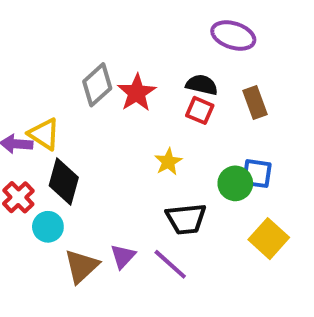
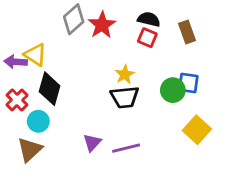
black trapezoid: (186, 219) -> (125, 97), moved
purple line: (170, 264) -> (126, 148), turned -56
brown triangle: (81, 266) -> (30, 150), moved

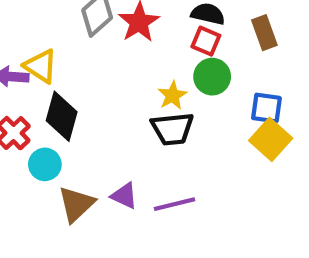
green circle: (173, 90) -> (212, 77), moved
yellow square: (197, 130) -> (271, 139), moved
purple triangle: (92, 143) -> (124, 196), turned -48
brown triangle: (30, 150) -> (76, 204), moved

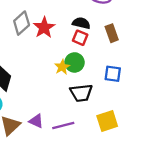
green circle: (212, 77) -> (75, 62), moved
black trapezoid: (172, 129) -> (81, 93), moved
yellow square: (271, 139) -> (107, 121), moved, turned 30

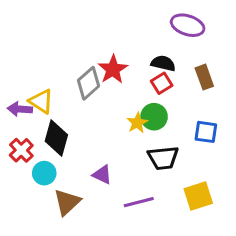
gray diamond: (22, 23) -> (88, 83), moved
red square: (80, 38) -> (162, 83), turned 35
purple triangle: (36, 121) -> (102, 175), moved

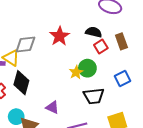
gray diamond: (88, 83) -> (25, 44), moved, turned 35
red square: (162, 83) -> (101, 47), moved
blue square: (206, 132) -> (123, 79), turned -35
cyan circle: (44, 173) -> (16, 117), moved

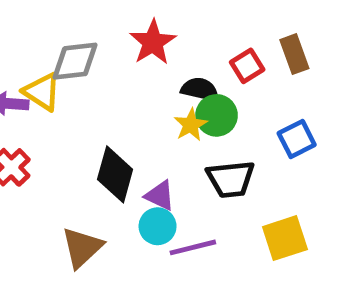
black semicircle: (94, 32) -> (200, 89), moved
black diamond: (21, 83) -> (115, 174), moved
purple triangle: (52, 107) -> (160, 196), moved
cyan circle: (16, 117) -> (158, 226), moved

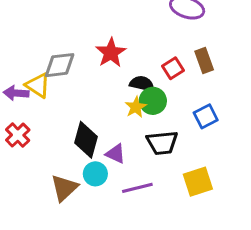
cyan circle: (158, 226) -> (95, 174), moved

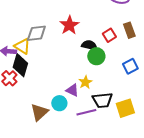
yellow star: (136, 107) -> (85, 82), moved
black diamond: (86, 140) -> (20, 65), moved
black trapezoid: (162, 143) -> (102, 100), moved

